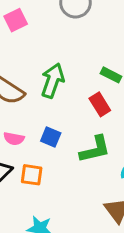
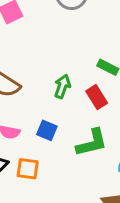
green arrow: (53, 81) -> (62, 86), moved, size x0.7

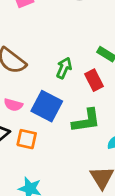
blue square: (47, 130) -> (47, 106), size x1.6

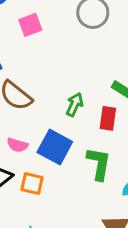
red rectangle: (94, 80) -> (108, 118), turned 35
green L-shape: (86, 121) -> (99, 164), turned -72

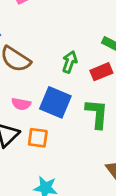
red rectangle: (108, 118) -> (101, 72), turned 65

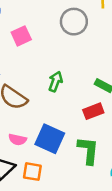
green arrow: (70, 62) -> (55, 81), moved

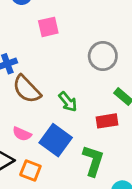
gray circle: (74, 22) -> (103, 56), moved
green arrow: (55, 81) -> (68, 102), moved, turned 108

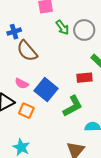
green arrow: (68, 102) -> (62, 27), moved
green L-shape: (93, 161) -> (73, 106), turned 40

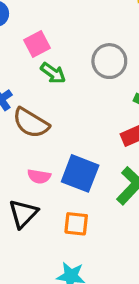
green arrow: (62, 27) -> (53, 73), moved
orange square: (26, 111) -> (76, 224), moved

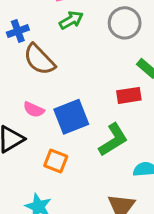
green arrow: (53, 73) -> (71, 20), turned -80
blue square: (80, 173) -> (71, 117), turned 32

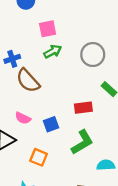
red rectangle: (129, 95) -> (83, 108), moved
blue square: (71, 117) -> (51, 124), size x0.6

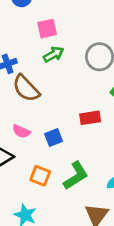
green L-shape: (82, 142) -> (76, 176), moved

